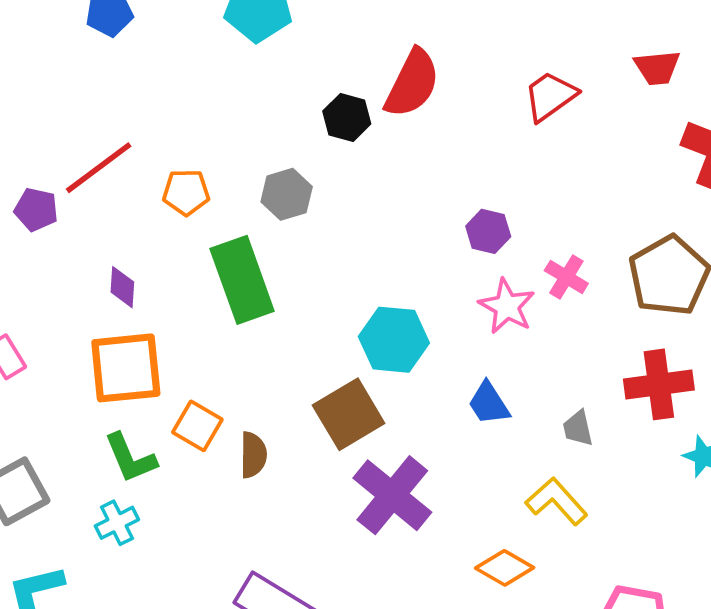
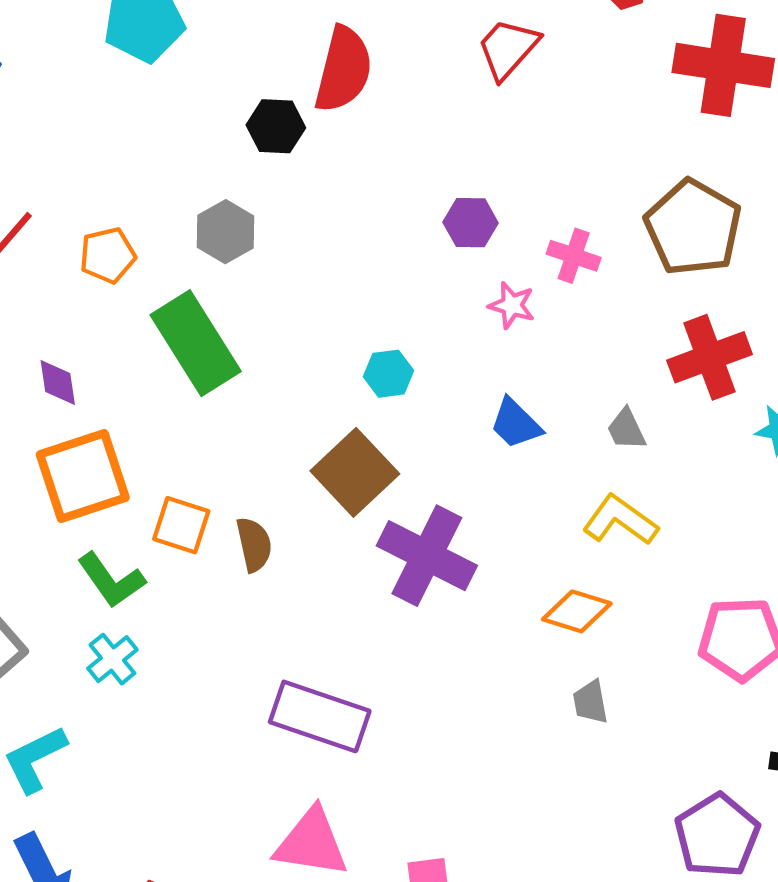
pink star: (507, 306) -> (512, 305), size x0.7
cyan hexagon: (394, 340) -> (388, 374), size x0.6

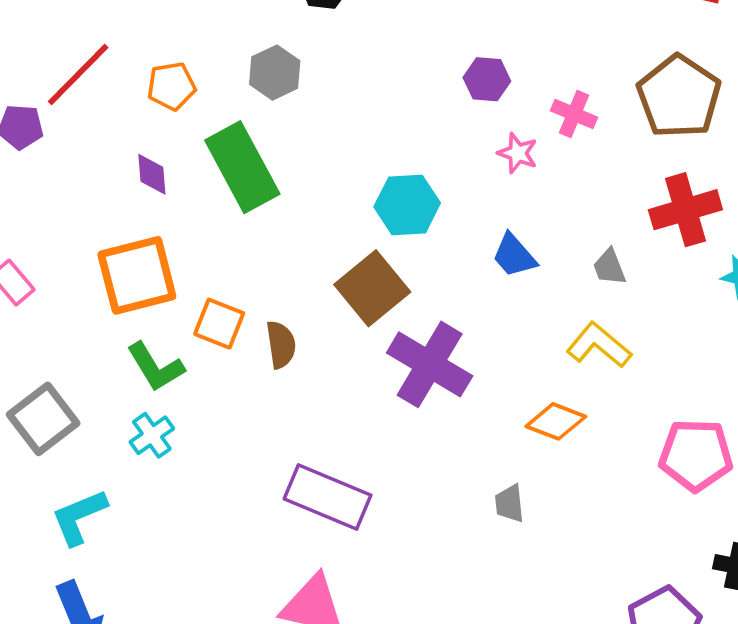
cyan hexagon: (388, 374) -> (407, 205), size x1.5
purple diamond: (58, 382) -> (152, 174), moved
gray trapezoid: (590, 702) -> (509, 504), moved

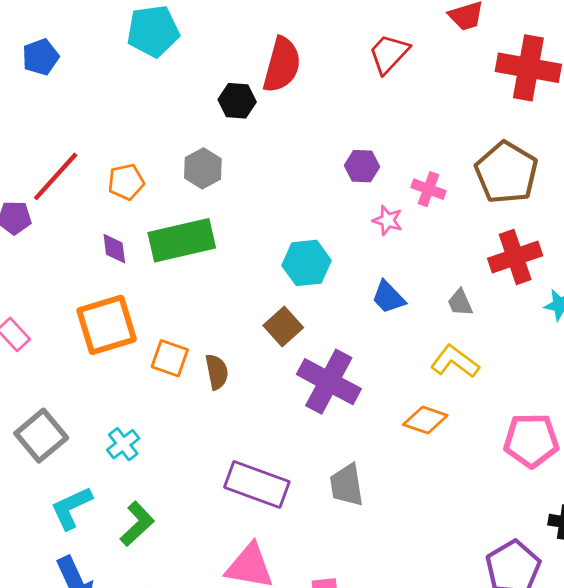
green rectangle: (242, 167) -> (182, 240), turned -72
brown square: (372, 288) -> (283, 327), size x0.7
green L-shape: (155, 367) -> (137, 524), moved, turned -99
gray trapezoid: (509, 504) -> (347, 485), moved, size x1.5

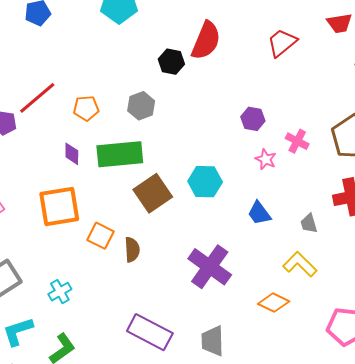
brown square: (283, 327) -> (153, 193), moved, size x1.4

